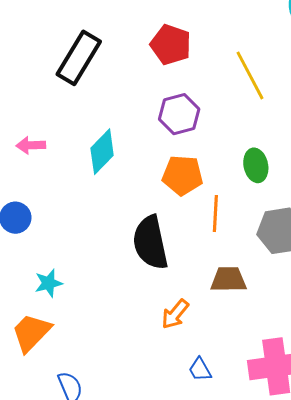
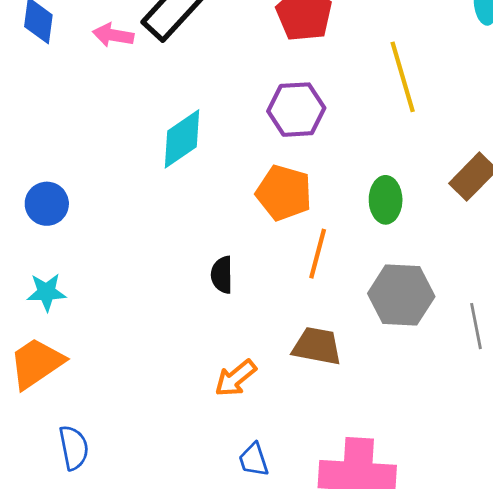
pink arrow: (31, 145) -> (113, 35), moved
black semicircle: (150, 243) -> (222, 275), size x0.5
cyan star: (48, 283) -> (46, 292), moved

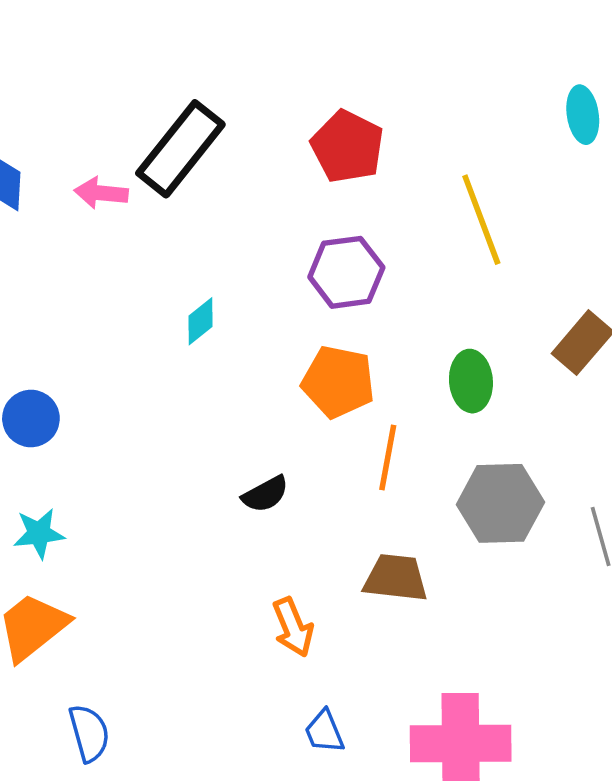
cyan diamond: (182, 139) -> (200, 321), size x0.6
black semicircle: (222, 275) -> (265, 494), turned -114
orange arrow: (236, 378) -> (293, 627), turned -69

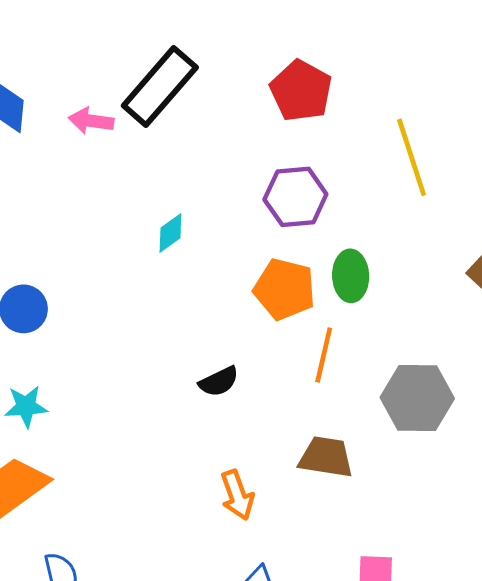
green ellipse: (471, 381) -> (351, 276), moved

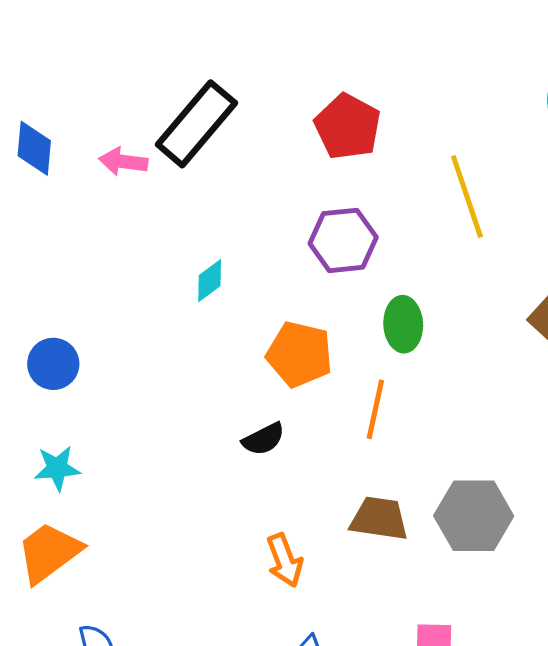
orange pentagon: (285, 289) -> (299, 354), moved
gray hexagon: (417, 398) -> (474, 516), moved

